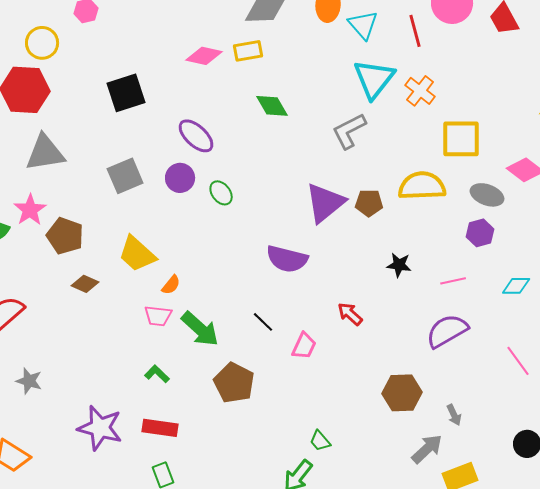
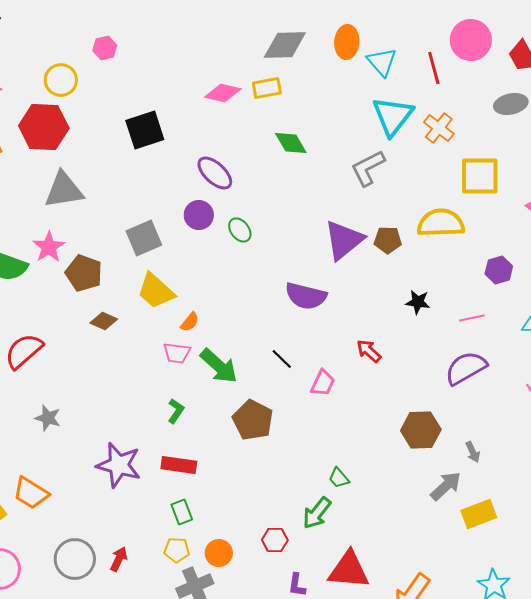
gray square: (125, 176) -> (144, 238), moved
gray ellipse: (487, 195) -> (511, 104), moved, turned -32
green L-shape: (157, 374) -> (176, 411), turned 80

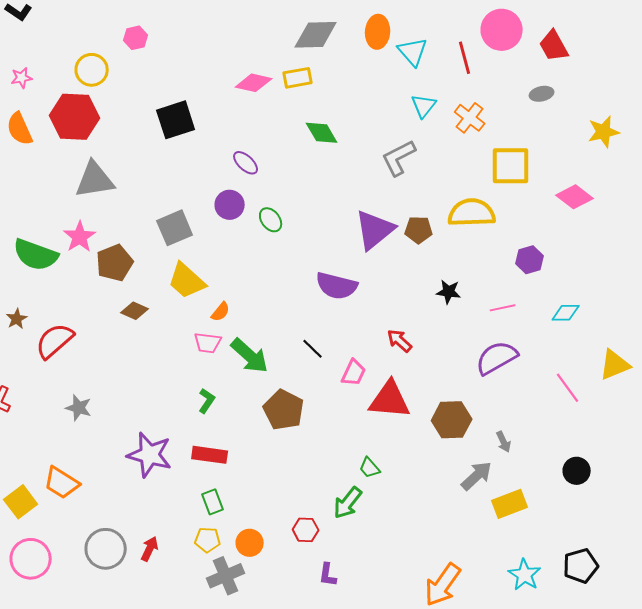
gray ellipse: (511, 104) -> (542, 94), size x0.7
cyan triangle: (393, 116) -> (424, 106), size x0.6
purple ellipse: (215, 173) -> (246, 163), size x0.7
brown pentagon: (84, 273) -> (115, 263), turned 30
red triangle: (349, 570) -> (390, 400), moved

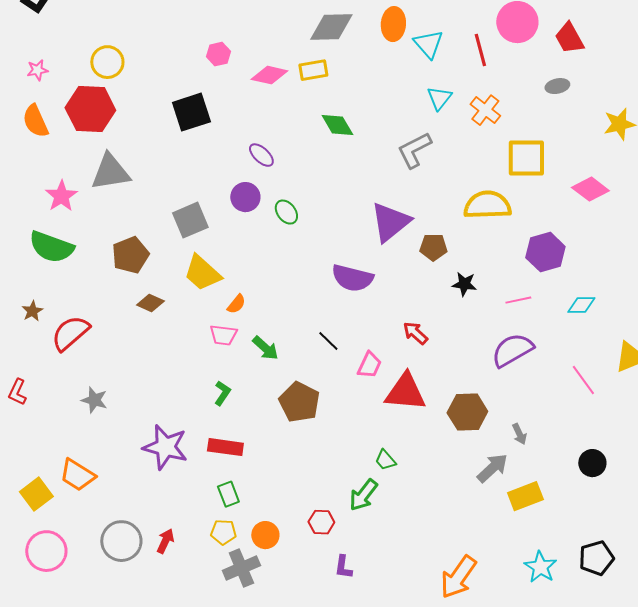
pink hexagon: (136, 38) -> (218, 54), moved
brown pentagon: (419, 230) -> (433, 247), moved
pink star: (80, 237) -> (61, 196), moved
purple hexagon: (530, 260) -> (545, 252), size x1.4
green arrow: (250, 356) -> (265, 348), size x0.7

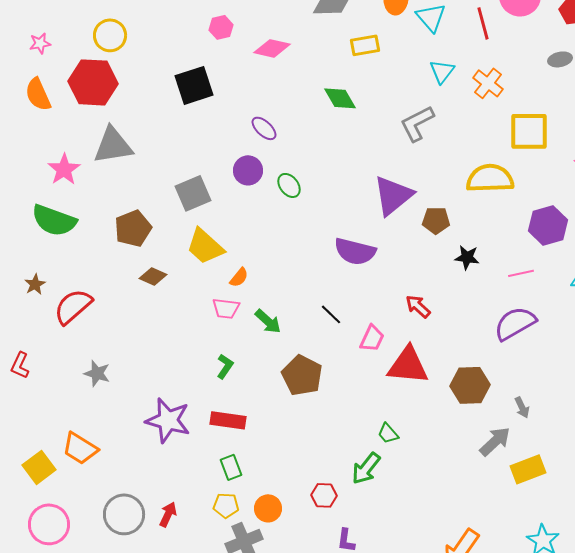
yellow rectangle: (313, 70) -> (365, 45), moved

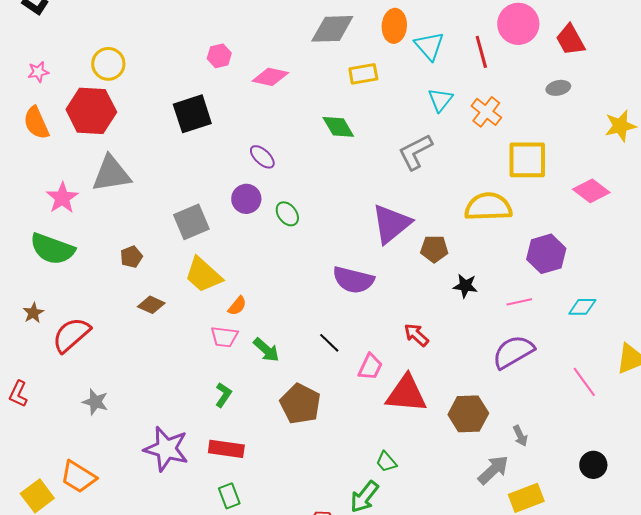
brown pentagon: (133, 228) -> (131, 257), size x0.6

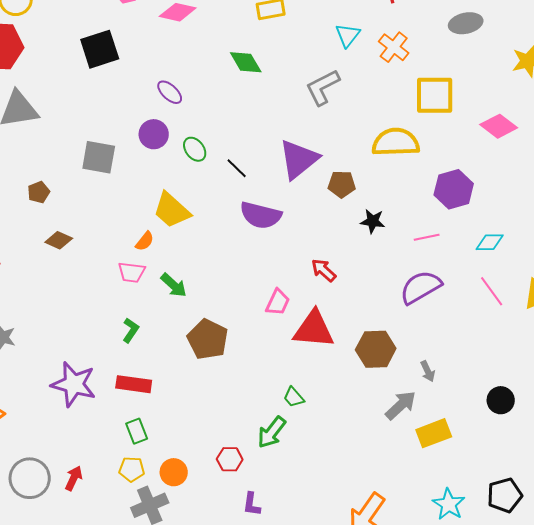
gray ellipse: (558, 88) -> (466, 23), size x1.4
gray square: (191, 222) -> (99, 157), turned 33
yellow trapezoid: (203, 275) -> (172, 210), moved
black line: (329, 343) -> (237, 168), moved
pink line: (584, 382) -> (492, 291), moved

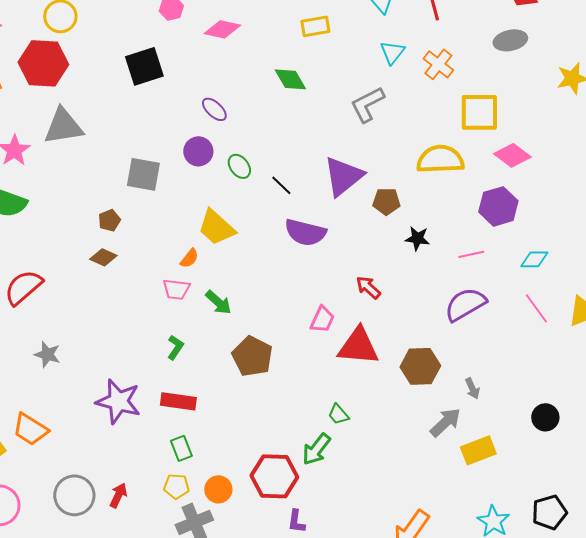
pink diamond: (499, 126) -> (512, 155), moved
brown pentagon: (39, 192) -> (109, 220), moved
red hexagon: (230, 459) -> (274, 476), size x1.8

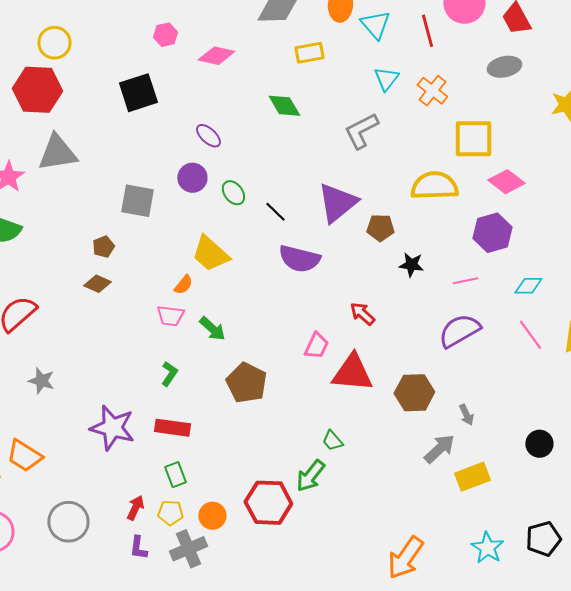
red arrow: (118, 495) -> (135, 508), moved
purple L-shape: (296, 521) -> (138, 548), moved

